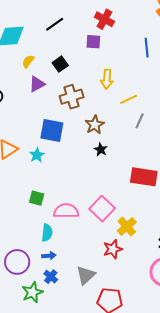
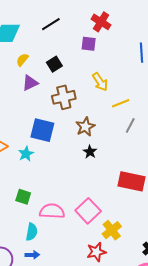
yellow arrow: (107, 79) -> (100, 82), turned -42

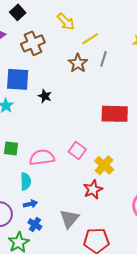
brown star: (85, 127) -> (78, 63), moved
black star: (90, 152) -> (45, 96), moved
pink square: (88, 211) -> (77, 150), size x0.7

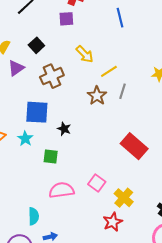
red rectangle: (115, 114) -> (134, 146), turned 40
green square: (11, 148) -> (51, 156), moved
cyan semicircle: (26, 181) -> (34, 216), moved

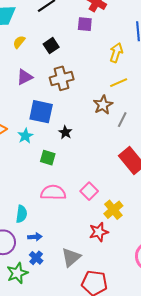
yellow arrow: (85, 54) -> (116, 53), moved, turned -126
purple triangle: (16, 68) -> (25, 77), moved
gray line: (123, 91) -> (122, 120), moved

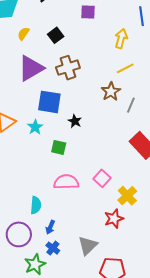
purple triangle: (25, 77) -> (31, 68), size x1.6
blue arrow: (35, 237) -> (50, 227), turned 120

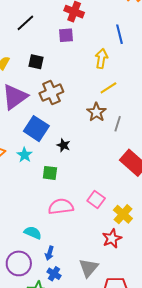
black square: (56, 35) -> (36, 62), turned -35
blue square: (49, 102) -> (36, 129), turned 30
cyan semicircle: (36, 205) -> (33, 233), turned -66

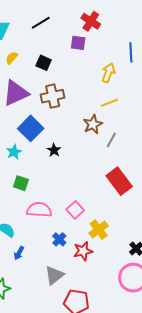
green square: (50, 173) -> (21, 183), moved
blue cross: (54, 274) -> (59, 239), moved

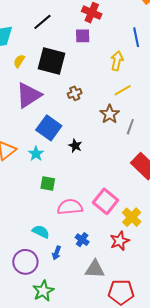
black square: (44, 63) -> (51, 61), size x1.8
brown cross: (53, 96) -> (75, 93), moved, size x0.6
pink square: (75, 210) -> (105, 201), size x1.4
blue cross: (59, 239) -> (82, 240), moved
gray triangle: (54, 275) -> (95, 269), turned 50

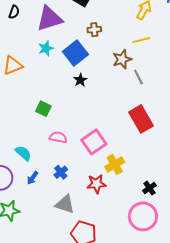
gray line: (130, 127) -> (138, 77), turned -63
blue square: (49, 128) -> (75, 53), moved
cyan star: (36, 154) -> (46, 48), moved
pink semicircle: (70, 207) -> (58, 137), size x0.7

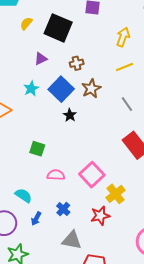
purple triangle: (49, 19) -> (41, 59), moved, size x0.5
brown star: (122, 59) -> (91, 89), moved

